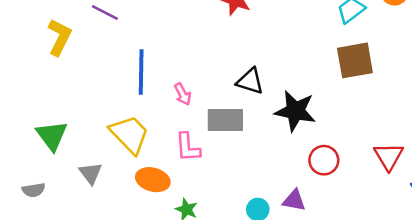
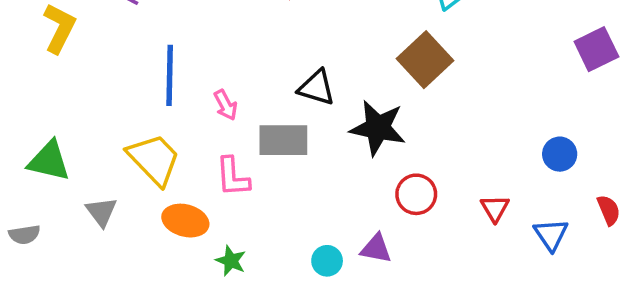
brown square: (355, 60) -> (425, 60), moved, turned -33
green triangle: (52, 136) -> (49, 161), turned -40
red triangle: (389, 156) -> (495, 208), moved, size x0.7

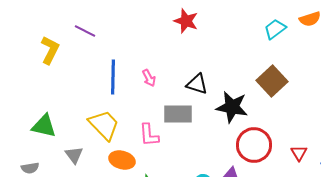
brown square: (425, 60) -> (272, 81), moved
pink arrow: (226, 105) -> (149, 78), moved
red circle: (416, 194) -> (254, 145), size x1.5

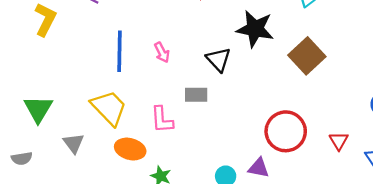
black triangle: (197, 84) -> (219, 59), turned 30
black star: (232, 107) -> (255, 29), moved
gray rectangle: (178, 114) -> (196, 95), size x0.7
green triangle: (44, 126) -> (38, 109), turned 48

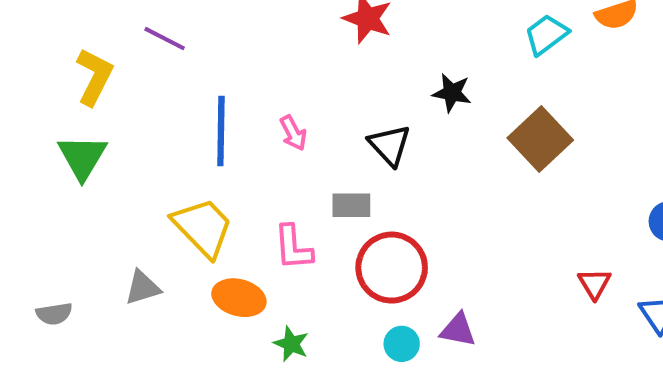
black star: (255, 29) -> (452, 93), size x0.6
green triangle: (38, 109) -> (82, 157), moved
red circle: (286, 131) -> (392, 268), moved
gray triangle: (74, 143) -> (143, 288), turned 50

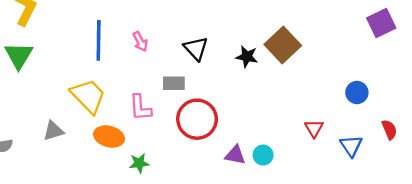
black star: (452, 93) -> (247, 57), moved
green star: (291, 344) -> (139, 163), turned -30
cyan circle: (402, 344) -> (263, 155), moved

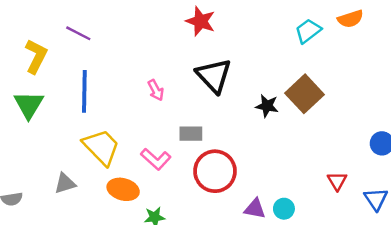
blue line: (99, 40) -> (84, 91), moved
black triangle: (196, 48) -> (214, 76), moved, size x1.4
pink L-shape: (140, 108) -> (156, 159), turned -44

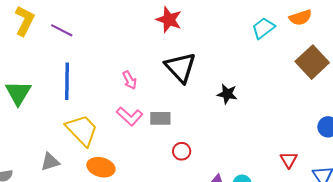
yellow L-shape: (36, 56) -> (25, 21), moved
brown square: (304, 94) -> (312, 62), moved
pink L-shape: (156, 159) -> (130, 116), moved
red circle: (215, 171) -> (182, 151), size x0.5

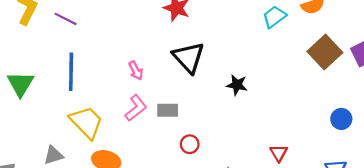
pink L-shape: (130, 116) -> (136, 108), turned -80
red triangle: (289, 160) -> (279, 153), moved

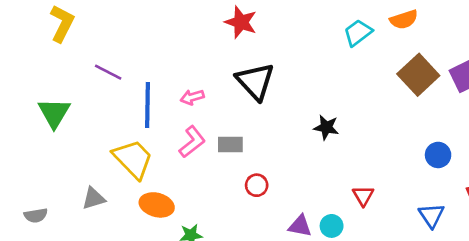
purple line: (66, 19) -> (108, 72), moved
pink arrow: (136, 71) -> (192, 97), turned 102
blue line: (71, 72) -> (147, 105), moved
black star: (237, 85) -> (326, 127), moved

